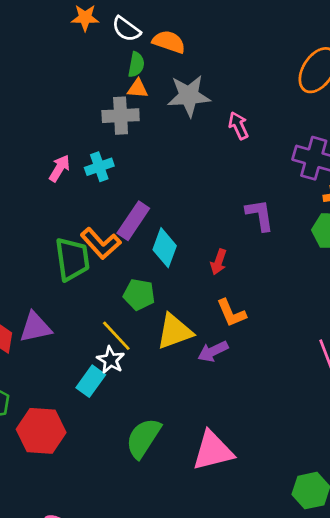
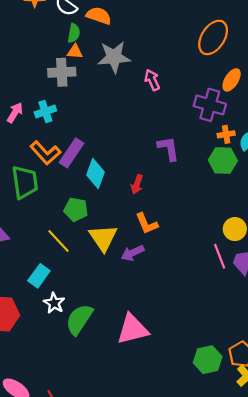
orange L-shape: (101, 243) -> (45, 153), moved
yellow triangle: (175, 331) -> (103, 238), turned -44
white star: (111, 360) -> (54, 303), moved

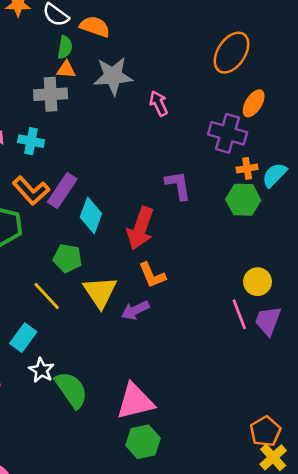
cyan cross: (45, 111) -> (31, 141), turned 30
red arrow: (137, 184) -> (140, 228), size x1.8
green semicircle: (79, 319) -> (71, 390), turned 112
green hexagon: (208, 360) -> (143, 442), moved

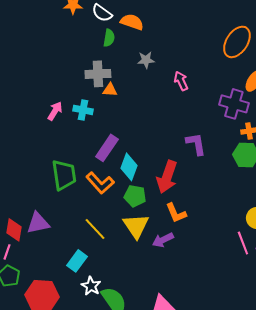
orange triangle: (66, 70) -> (110, 90), moved
gray star: (113, 76) -> (146, 60), size x0.6
orange L-shape: (31, 191) -> (100, 183), moved
green pentagon: (67, 258) -> (135, 196), moved

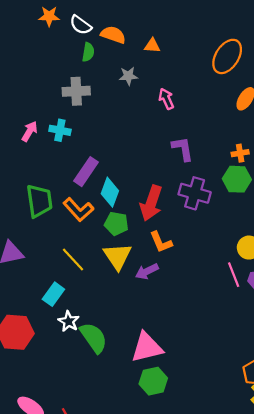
orange triangle: (110, 90) -> (152, 46), moved
purple cross: (234, 104) -> (195, 193), moved
purple L-shape: (196, 144) -> (183, 149), moved

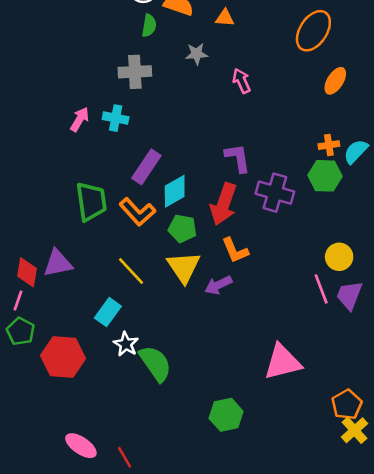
purple L-shape: (183, 149) -> (238, 158), moved
cyan diamond: (110, 192) -> (175, 191), turned 40
pink triangle: (147, 347) -> (283, 362), moved

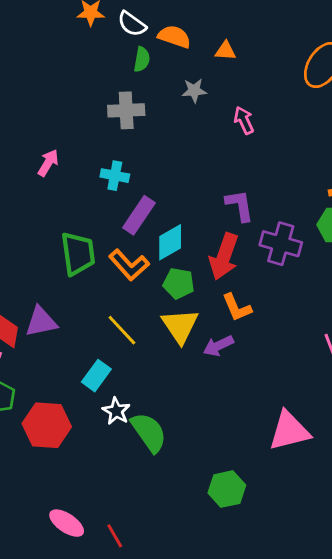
cyan cross: (116, 118) -> (115, 176), moved
pink arrow: (80, 119) -> (48, 163), moved

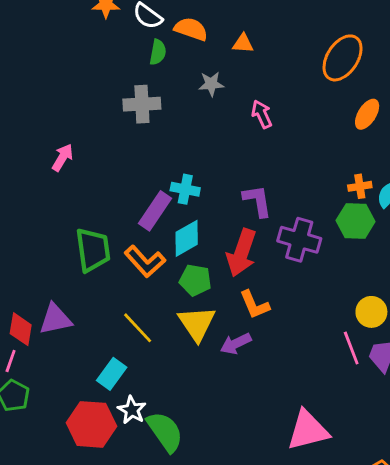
cyan cross: (115, 176) -> (185, 189), moved
red hexagon: (47, 425) -> (91, 424), moved

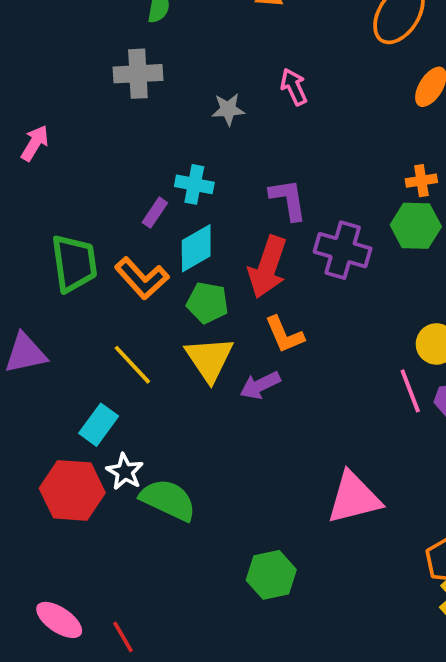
gray star: (211, 84) -> (228, 109), moved
purple rectangle: (155, 211) -> (155, 213), size x0.6
green semicircle: (165, 432) -> (168, 500), turned -30

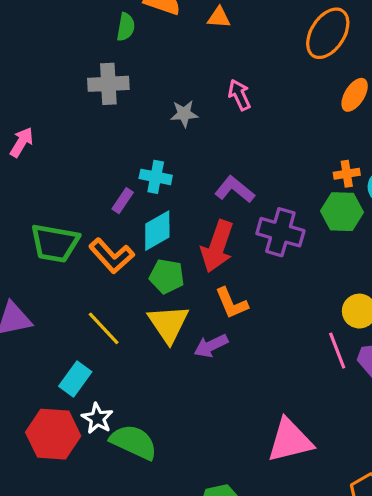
purple L-shape: (288, 199) -> (235, 190), turned -42
green trapezoid: (74, 263) -> (55, 243), turned 108

